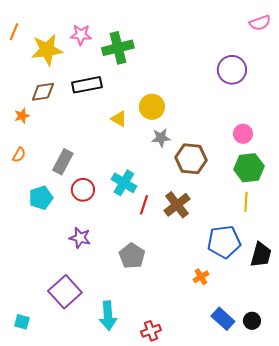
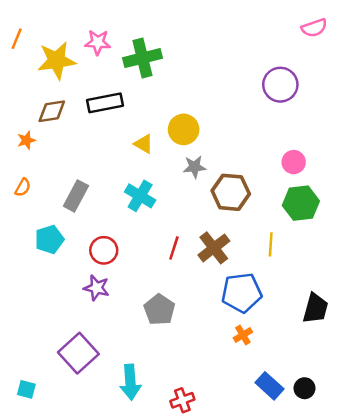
cyan cross: (124, 183) -> (140, 196), moved
red circle: (83, 190) -> (104, 250), moved
yellow line: (246, 202) -> (271, 244), moved
blue pentagon: (224, 242) -> (242, 293), moved

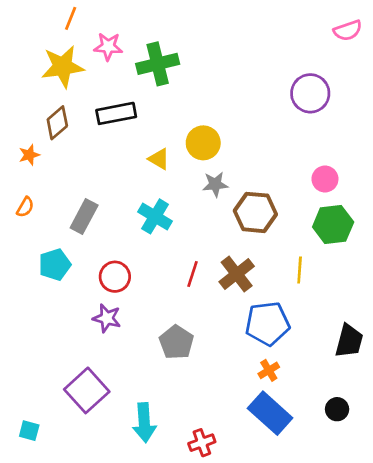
orange line: (17, 39) -> (71, 18), moved
brown diamond: (52, 111) -> (57, 123), turned -32
blue rectangle: (269, 386) -> (270, 413), moved, size x1.4
black circle: (305, 388) -> (337, 409), moved

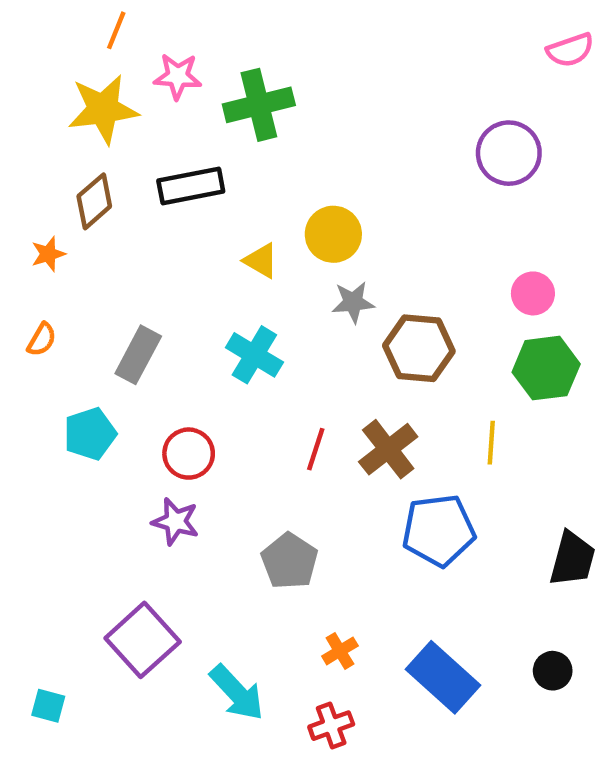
orange cross: (269, 370) -> (340, 651), moved
cyan arrow: (144, 423) -> (237, 693), turned -39

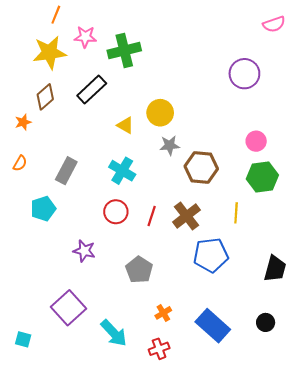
black rectangle: (191, 186) -> (92, 89), turned -32
red circle: (189, 454) -> (116, 212), moved

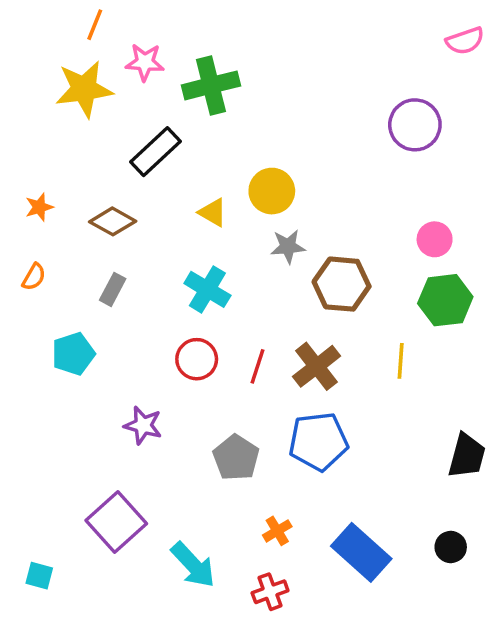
brown diamond: (45, 97) -> (113, 221), moved, turned 70
gray rectangle: (66, 171) -> (113, 289), size x0.7
blue pentagon: (211, 255) -> (318, 441), moved

